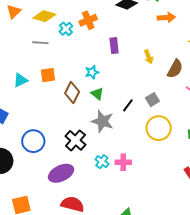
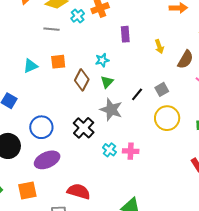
green triangle: (97, 94) -> (107, 82), turned 32
purple ellipse: (61, 173) -> (47, 160), moved

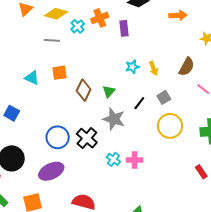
purple rectangle: (125, 34) -> (124, 28), moved
yellow arrow: (159, 47) -> (154, 68), moved
cyan star: (102, 60) -> (132, 67), moved
cyan triangle: (30, 66) -> (32, 78), turned 49
blue circle: (41, 127) -> (58, 137), moved

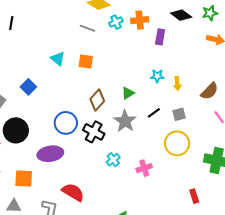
brown diamond: (84, 90) -> (97, 100), moved
black cross: (87, 138) -> (94, 132), turned -30
pink cross: (135, 160) -> (144, 168), moved, turned -35

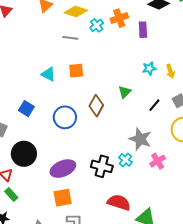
gray star: (125, 121) -> (140, 139), moved
blue circle: (66, 123) -> (65, 117), moved
black cross: (94, 132) -> (102, 166), moved
orange square: (24, 179) -> (63, 198), moved
red semicircle: (73, 192) -> (119, 202), moved

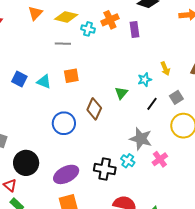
cyan cross: (97, 25) -> (88, 29), turned -32
cyan star: (149, 68) -> (145, 80), moved
blue square: (26, 109) -> (19, 79), moved

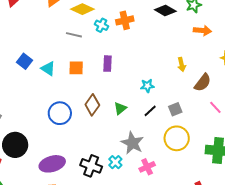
purple rectangle: (135, 30) -> (107, 64), moved
yellow arrow: (165, 69) -> (182, 64), moved
green triangle: (121, 93) -> (120, 108), moved

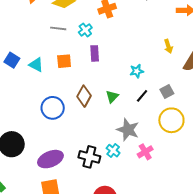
cyan cross: (101, 25) -> (85, 30), moved, turned 32

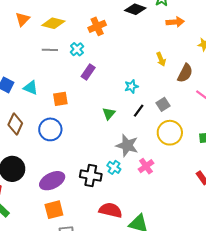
purple rectangle: (95, 53) -> (88, 72), turned 42
orange square: (64, 61) -> (60, 99), moved
brown diamond: (84, 96) -> (15, 124), moved

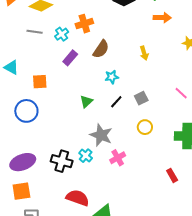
orange cross: (97, 26) -> (84, 24), moved
brown semicircle: (185, 73) -> (101, 49), moved
yellow circle: (170, 133) -> (145, 127), size x0.6

